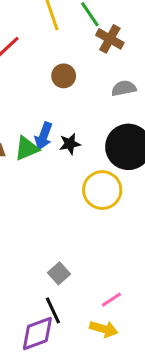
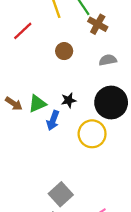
blue arrow: (44, 136) -> (53, 120), moved
gray square: (59, 273) -> (61, 194), size x1.5

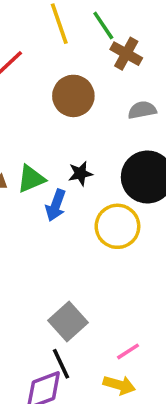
brown circle: (64, 51) -> (73, 96), size x1.5

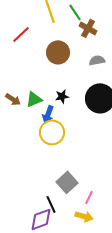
yellow circle: (117, 226) -> (52, 132), moved
gray square: (68, 322) -> (67, 182), moved
pink line: (128, 351) -> (89, 197), turned -32

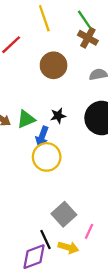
green line: (75, 12) -> (84, 19), moved
yellow arrow: (84, 216) -> (68, 247), moved

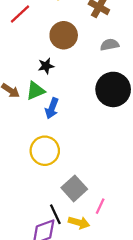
black star: (58, 116) -> (46, 66), moved
yellow circle: (47, 157) -> (45, 151), moved

